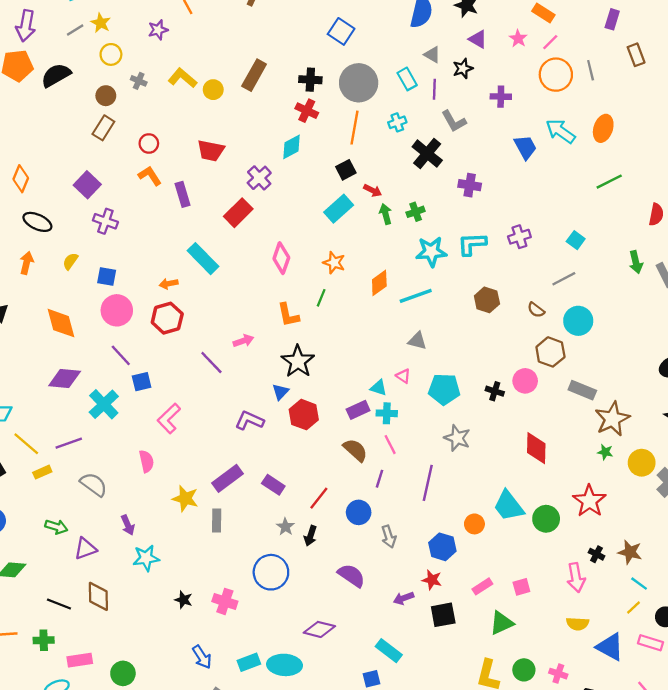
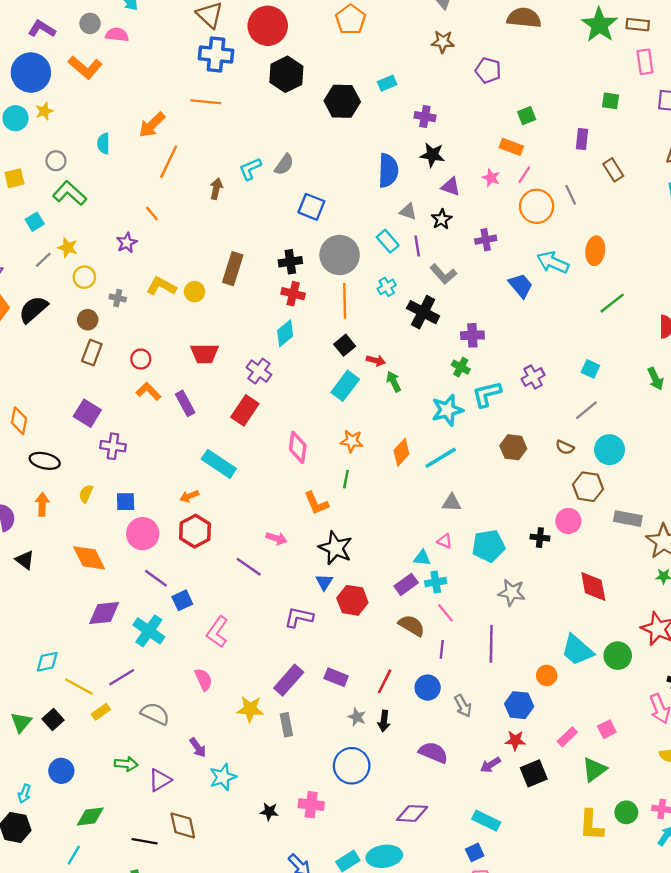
green cross: (416, 212) -> (461, 367), moved, turned -30
pink arrow: (243, 341) -> (276, 538), turned 48

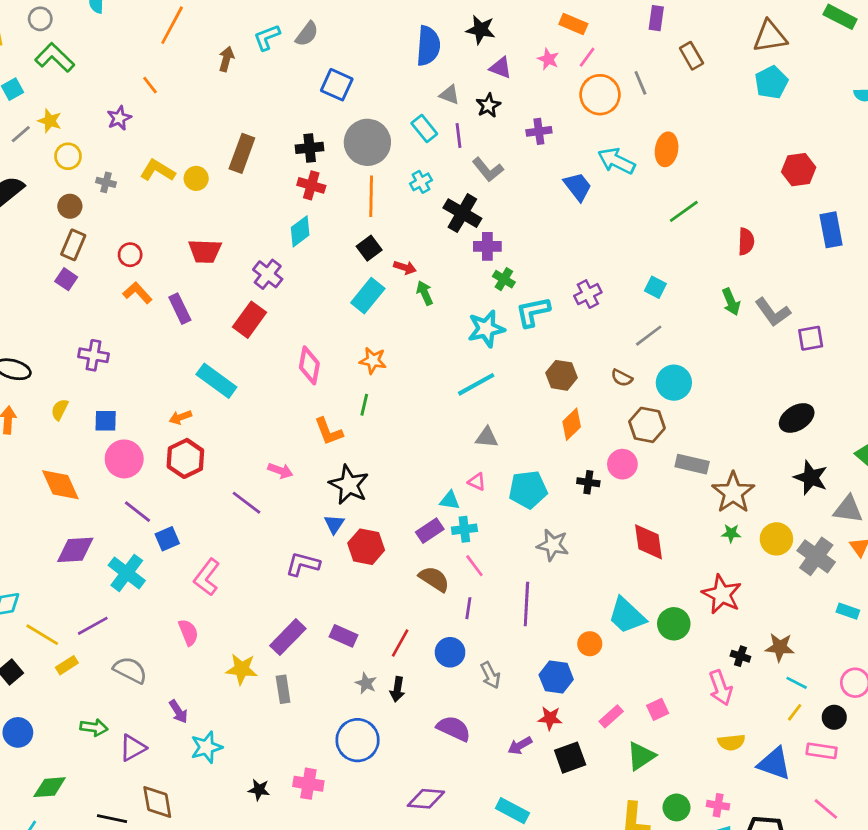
purple cross: (472, 335) -> (487, 246), moved
purple square: (87, 413) -> (66, 279), moved, size x0.7
orange diamond: (401, 452) -> (572, 424), moved

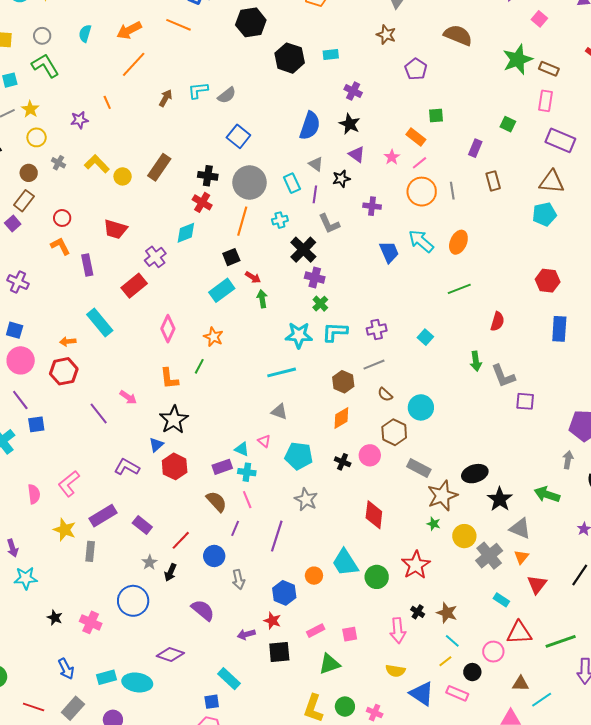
gray line: (649, 336) -> (374, 365), moved
black ellipse: (797, 418) -> (475, 474), moved
pink L-shape: (207, 577) -> (69, 484), moved

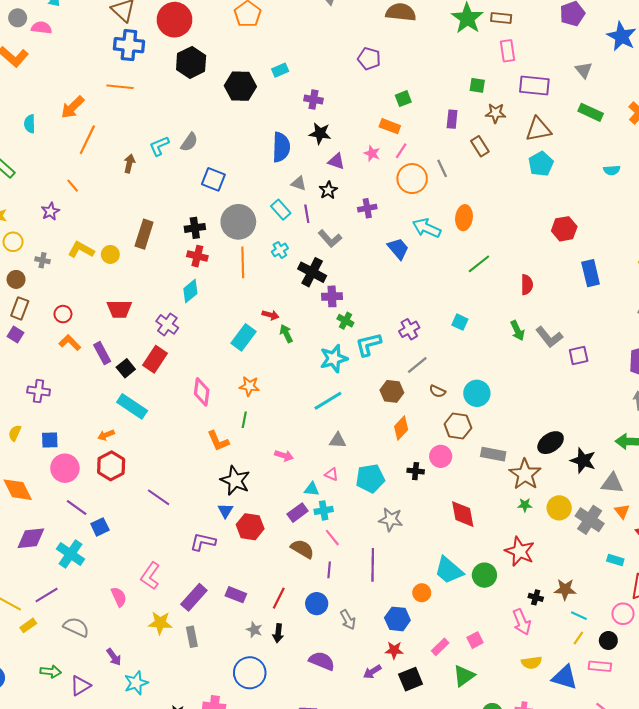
brown star: (386, 35) -> (496, 113), moved
black square: (231, 257) -> (126, 368), moved
pink arrow: (128, 397) -> (284, 456), moved

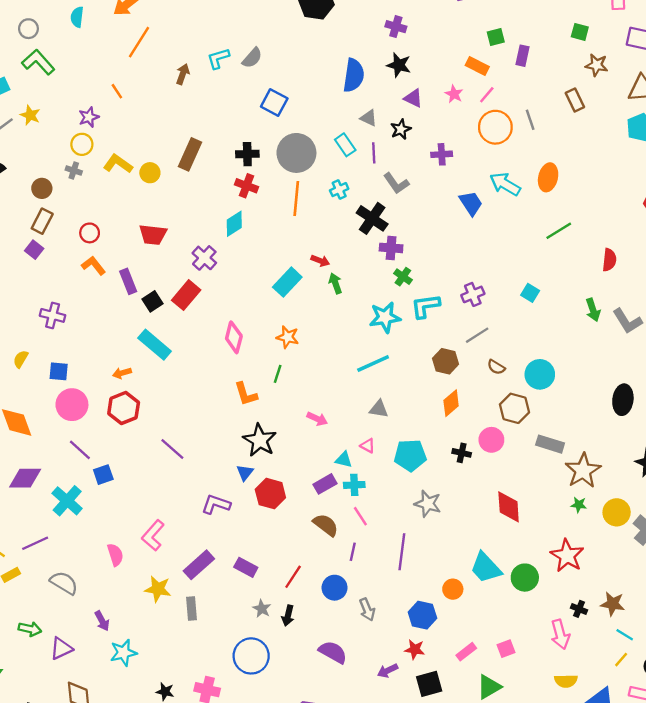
purple rectangle: (452, 119) -> (522, 56), moved
yellow circle: (13, 242) -> (82, 144), moved
black ellipse: (551, 443) -> (623, 400), moved, turned -55

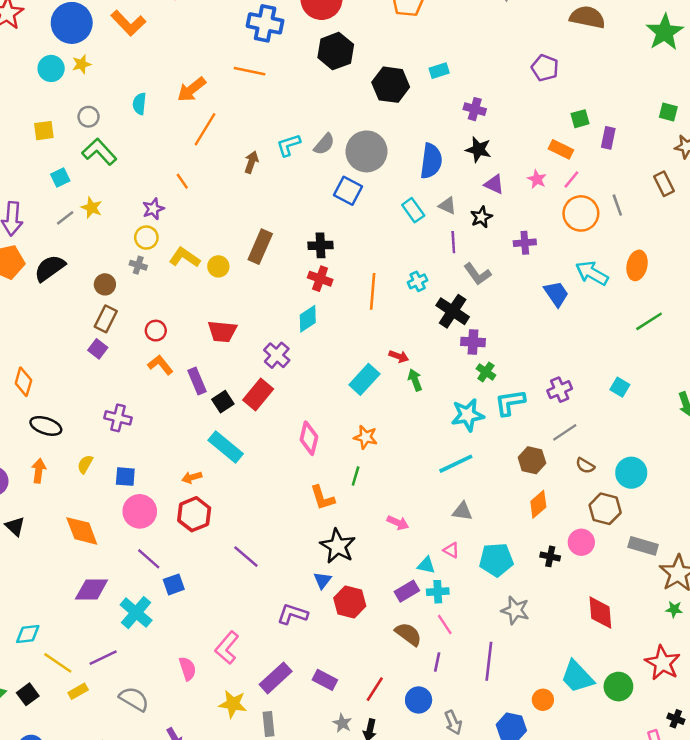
cyan rectangle: (345, 145) -> (413, 210), moved
gray circle: (296, 153) -> (366, 151), moved

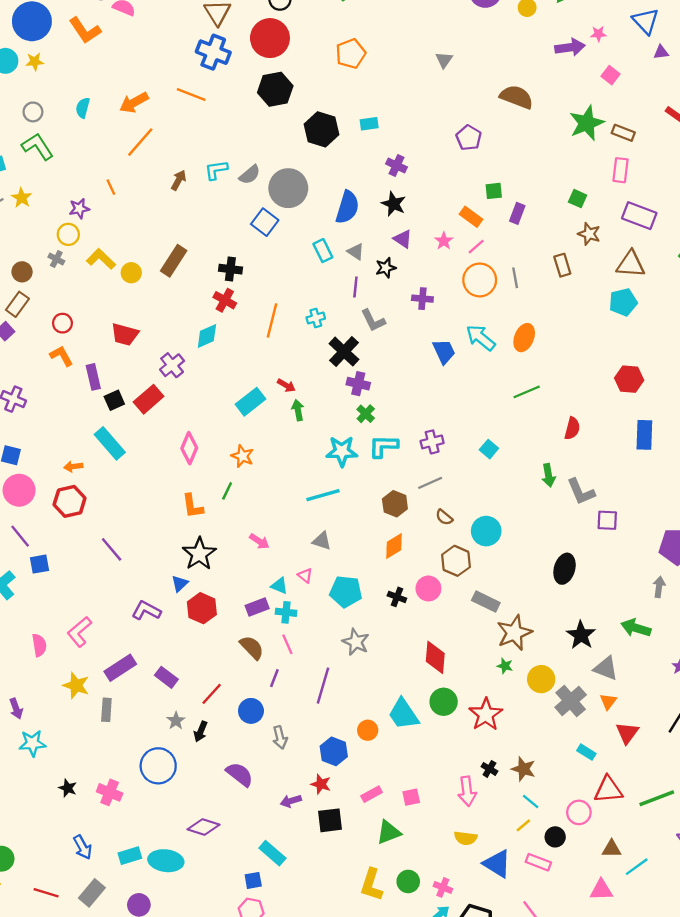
green circle: (618, 687) -> (444, 702), moved

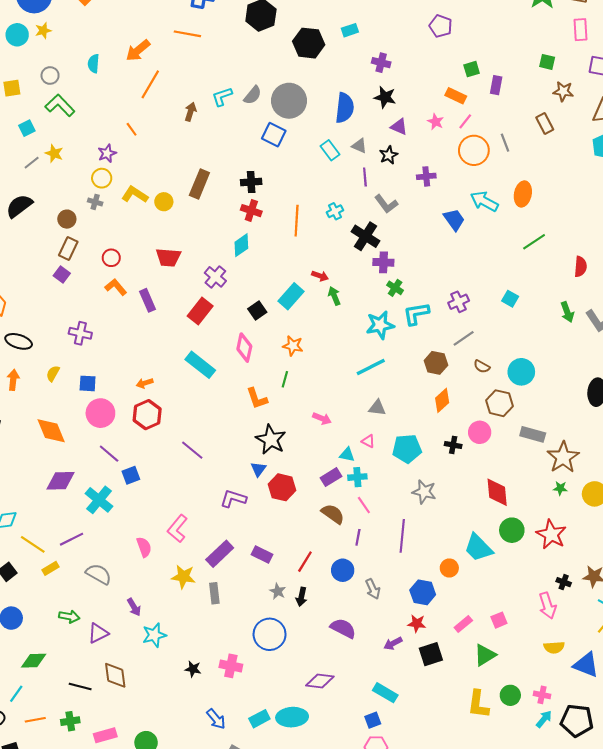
black square: (114, 400) -> (257, 311), moved
cyan rectangle: (110, 443) -> (200, 365), moved

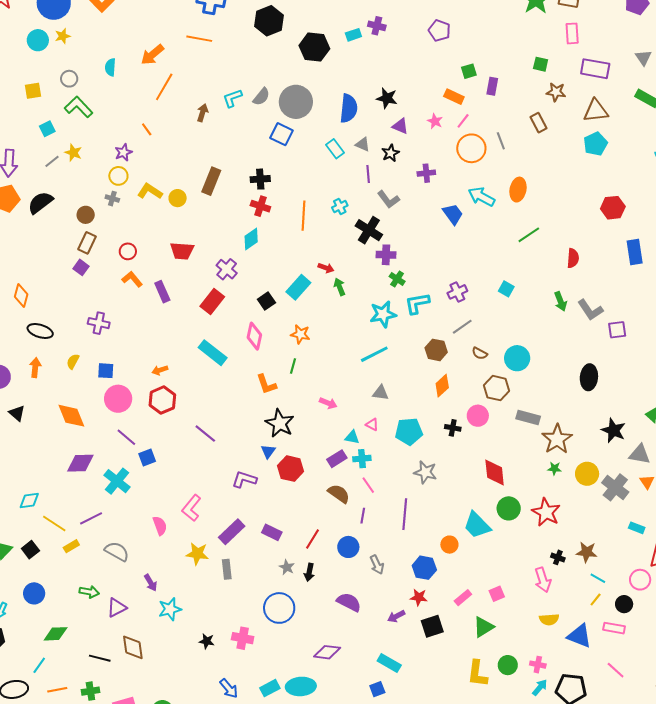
purple cross: (381, 63) -> (377, 26), moved

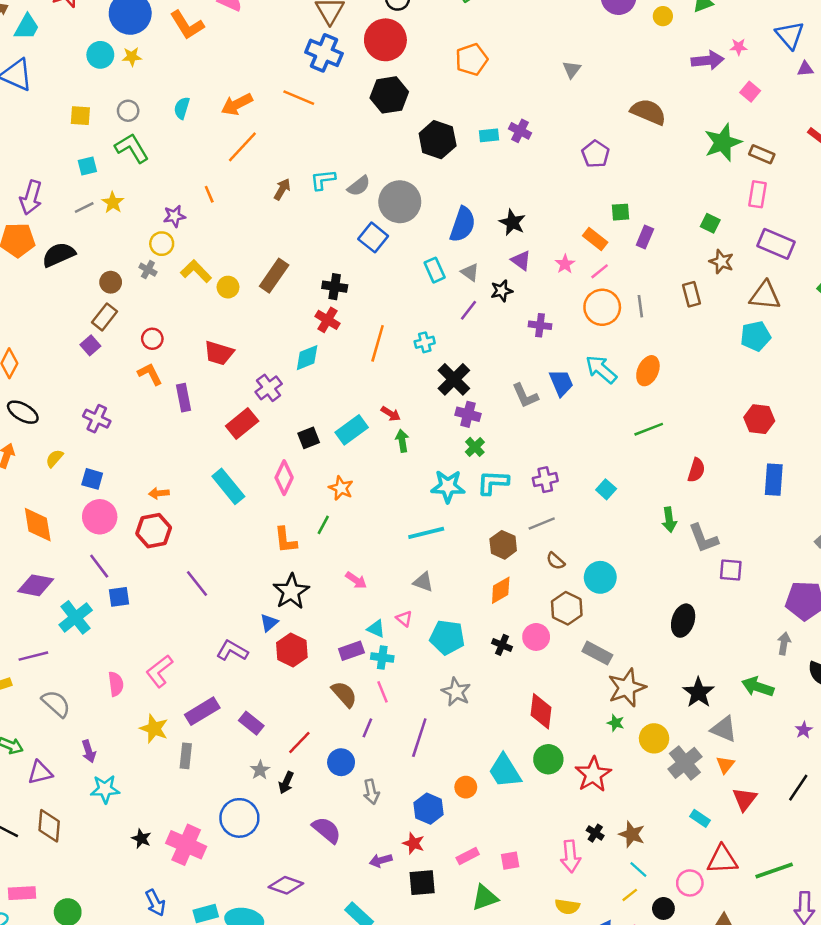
purple line: (368, 174) -> (468, 310), turned 30
gray L-shape: (388, 199) -> (525, 396), moved
pink cross: (243, 638) -> (186, 845), size x1.4

